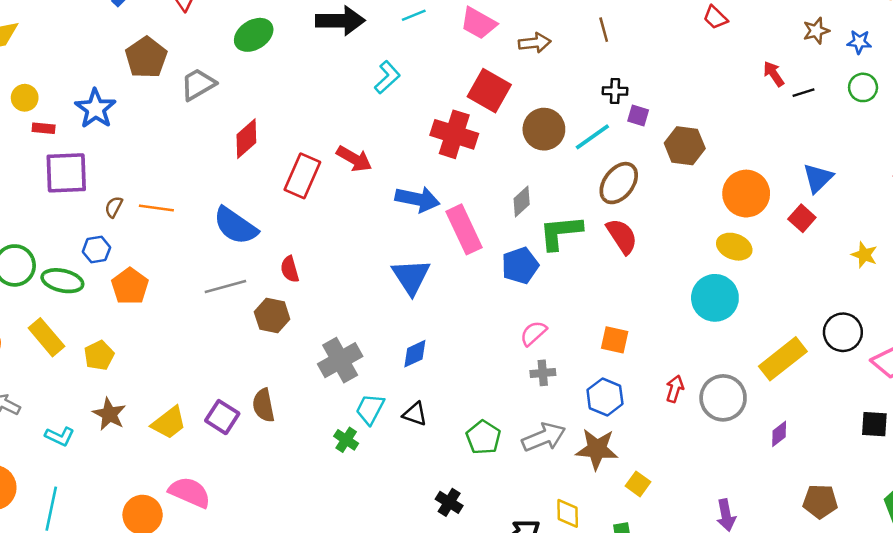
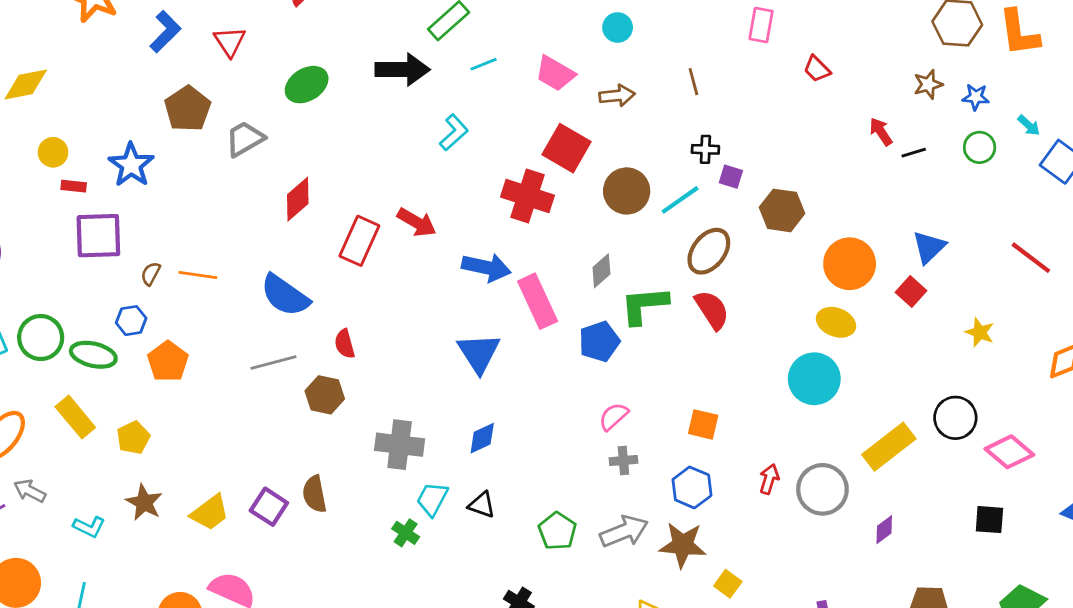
gray cross: (340, 360) -> (400, 445), turned 36

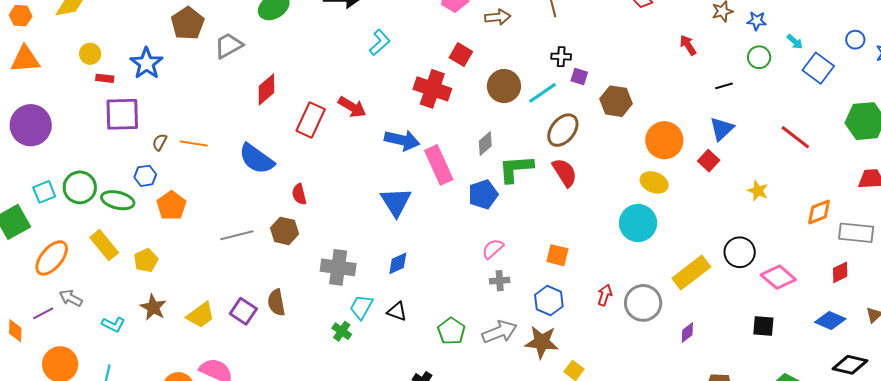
red square: (566, 148) -> (461, 55), size x0.7
black line: (914, 153) -> (724, 86), moved
gray line: (273, 362) -> (237, 235), moved

